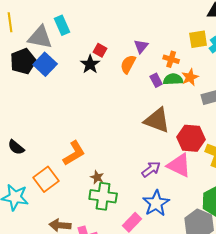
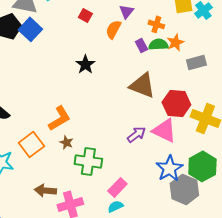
black star: (90, 64) -> (85, 64), moved
brown star: (97, 177) -> (66, 142), moved
blue star: (156, 203) -> (169, 168), moved

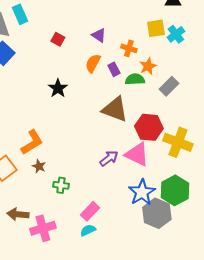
purple triangle: (126, 11) -> (99, 35), turned -35
orange semicircle: (113, 29) -> (93, 63), moved
green semicircle: (158, 44) -> (135, 79), moved
gray rectangle: (196, 62) -> (169, 86), turned -30
green cross: (88, 161) -> (61, 185), size x0.6

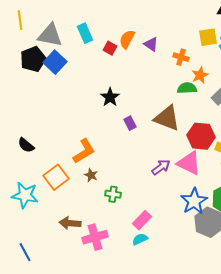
cyan rectangle: (20, 14) -> (85, 33), moved
orange semicircle: (93, 63) -> (127, 39), moved
purple rectangle: (114, 69) -> (130, 123), moved

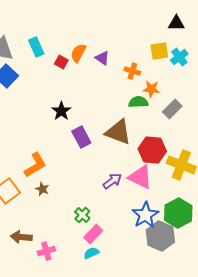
orange star: (200, 75) -> (151, 89), turned 30
purple rectangle: (130, 123) -> (81, 137), size x1.5
green cross: (113, 194) -> (82, 215), moved, turned 35
pink cross: (95, 237) -> (46, 251), size x0.7

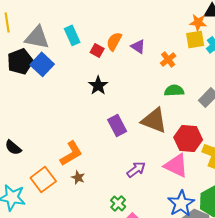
orange cross: (132, 71) -> (168, 59), turned 35
orange star: (151, 89) -> (198, 22), moved
black star: (61, 111) -> (98, 85), moved
purple arrow: (112, 181) -> (136, 169), moved

